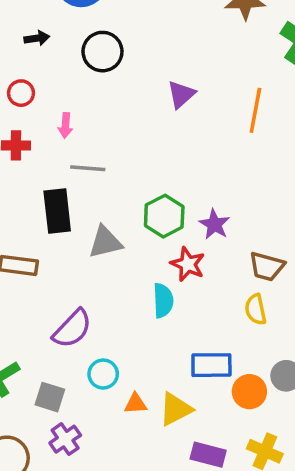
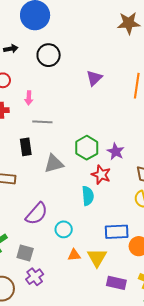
black rectangle: (57, 211) -> (26, 147), size x0.7
cyan circle: (103, 374) -> (64, 229), moved
yellow triangle: (176, 409) -> (97, 258), turned -30

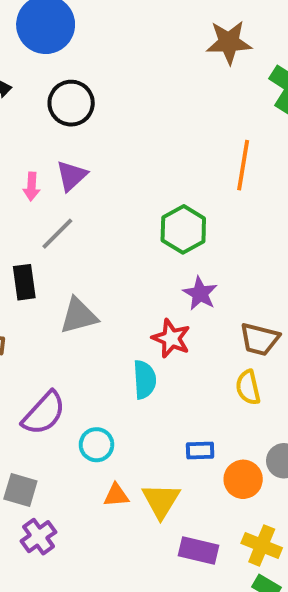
purple triangle: (94, 78) -> (72, 176), moved
gray line: (42, 122) -> (57, 234), turned -48
green hexagon: (87, 148) -> (183, 229), moved
blue rectangle: (117, 232) -> (200, 451), size x0.6

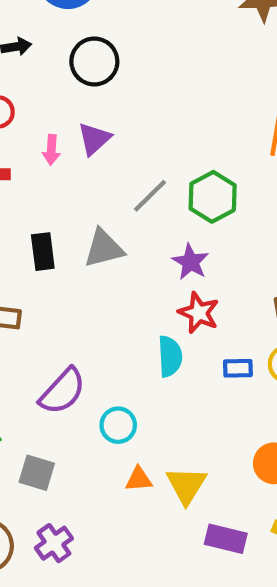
gray line: (57, 234) -> (150, 196), moved
purple star: (200, 293) -> (190, 262), moved
gray triangle: (79, 316) -> (104, 248), moved
blue rectangle: (200, 451) -> (238, 368), moved
purple cross: (39, 537) -> (54, 543), moved

